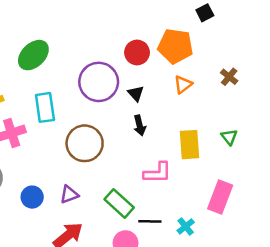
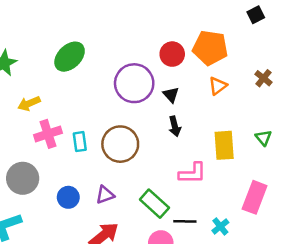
black square: (205, 13) -> (256, 15), moved
cyan rectangle: (45, 107) -> (80, 142), moved, size x0.7

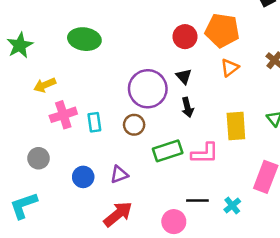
green ellipse: (70, 57) -> (84, 39), turned 52
purple circle: (134, 83) -> (148, 89), moved
brown circle: (120, 144) -> (134, 125), size x0.6
gray circle: (23, 178) -> (38, 158), size x0.7
green rectangle: (154, 204) -> (168, 151), moved, turned -60

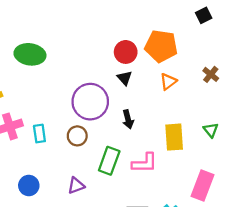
black triangle: (184, 76) -> (124, 78), moved
green rectangle: (168, 151) -> (109, 161), turned -52
purple triangle: (119, 174) -> (76, 186), moved

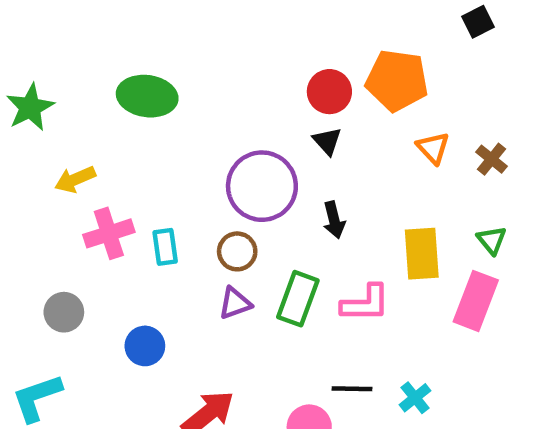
brown cross: (211, 74) -> (492, 159), moved
orange triangle: (168, 82) -> (433, 148), moved, turned -36
purple triangle: (76, 186) -> (235, 303), moved
pink rectangle: (202, 186) -> (476, 301), moved

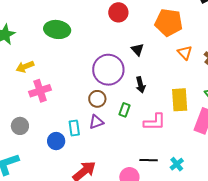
red circle: (329, 92) -> (118, 12), moved
cyan rectangle: (165, 247) -> (74, 128), moved
green rectangle: (298, 299) -> (124, 110), moved, size x0.6

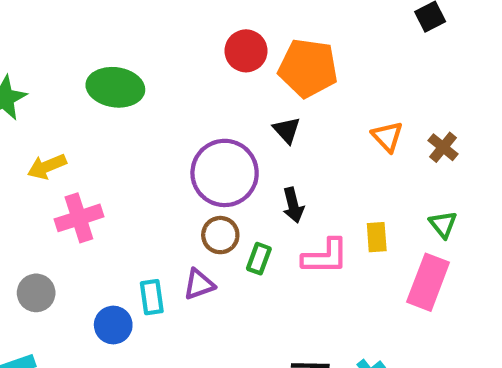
orange pentagon: (169, 22) -> (308, 68), moved
brown circle: (97, 99) -> (220, 235), moved
yellow rectangle: (180, 100) -> (377, 237), size x0.6
pink L-shape: (155, 122) -> (325, 256), moved

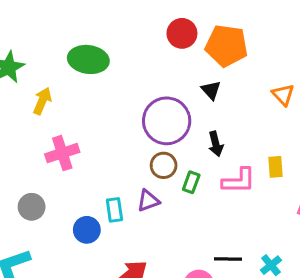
yellow arrow: (47, 167) -> (42, 101), moved, turned 136

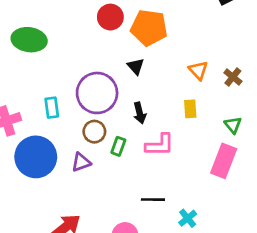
yellow rectangle: (276, 167) -> (190, 109), moved
cyan rectangle: (114, 210) -> (52, 108), moved
blue circle: (87, 230) -> (36, 157), moved, size x1.8
black line: (228, 259) -> (153, 200), moved

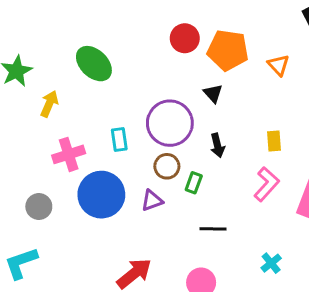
green ellipse: (29, 40) -> (94, 64), turned 36
orange triangle: (198, 70) -> (279, 65), moved
pink L-shape: (160, 145) -> (267, 184), moved, turned -48
black line: (153, 200) -> (213, 229), moved

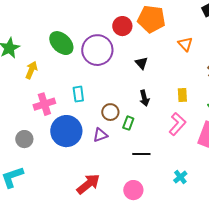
orange pentagon: (228, 50) -> (151, 19), moved
purple circle: (170, 123) -> (97, 50), moved

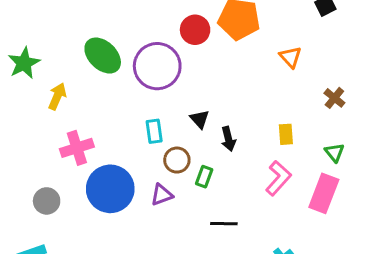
black triangle: (141, 63) -> (200, 119), moved
cyan rectangle: (78, 94) -> (154, 131), moved

